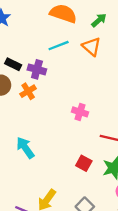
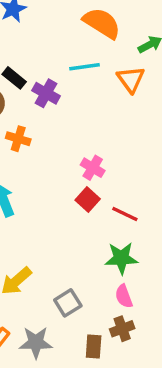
orange cross: (28, 91) -> (18, 139), moved, turned 35
red square: (84, 163) -> (88, 200), moved

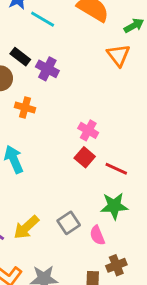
cyan line: (85, 67) -> (43, 19), moved, turned 40
pink semicircle: (124, 296) -> (97, 235), moved
gray square: (68, 303) -> (69, 223), moved

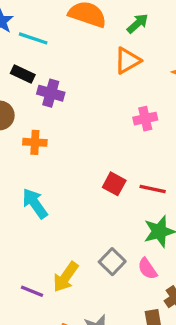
orange triangle: (118, 55) -> (127, 61), turned 50
black rectangle: (20, 57) -> (23, 74), moved
pink cross: (88, 130) -> (145, 119), moved, turned -30

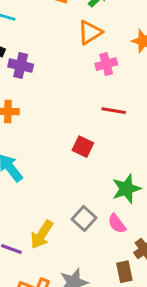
pink cross: (145, 119) -> (106, 64), moved
red line: (153, 189) -> (114, 111), moved

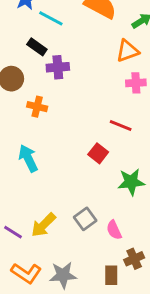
purple cross: (21, 66) -> (58, 67), turned -30
red line: (114, 111) -> (121, 126), moved
green star: (126, 189) -> (131, 182), moved

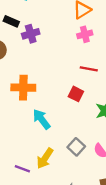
pink cross: (136, 83) -> (85, 34), moved
orange cross: (37, 107) -> (23, 88), moved, size x1.5
cyan arrow: (28, 158) -> (42, 119), moved

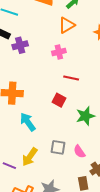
pink cross: (85, 34) -> (59, 52), moved
gray square: (76, 147) -> (58, 147), turned -35

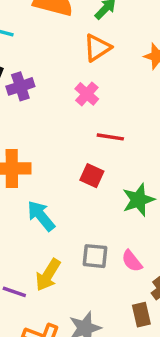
pink cross: (59, 52) -> (87, 94), turned -32

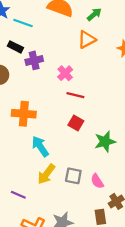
pink cross: (87, 94) -> (65, 73), moved
red line: (110, 137) -> (75, 95), moved
yellow arrow: (48, 275) -> (46, 174), moved

